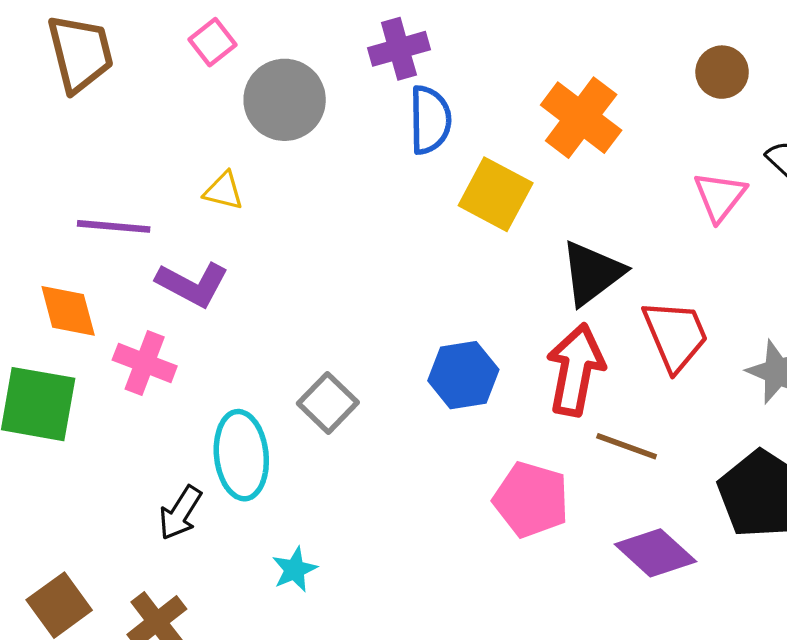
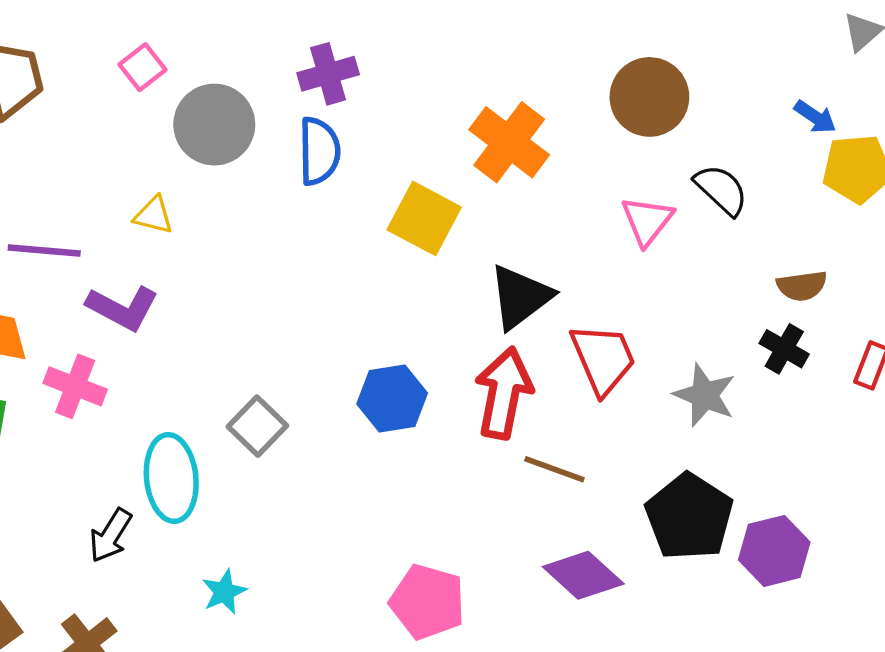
brown circle: (722, 72) -> (649, 97), size x1.5
blue semicircle: (430, 120) -> (319, 151), moved
pink pentagon: (531, 500) -> (427, 602), moved

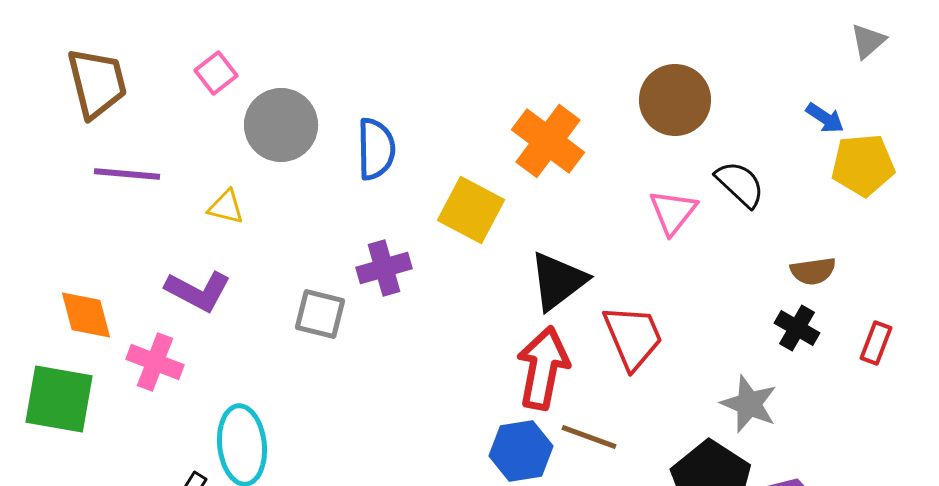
purple cross: (328, 74) -> (384, 268), moved
purple line: (44, 250) -> (127, 174), moved
gray star: (705, 395) -> (749, 404), moved
blue hexagon: (392, 398) -> (521, 451), moved
gray square: (257, 426) -> (320, 314), moved, turned -30

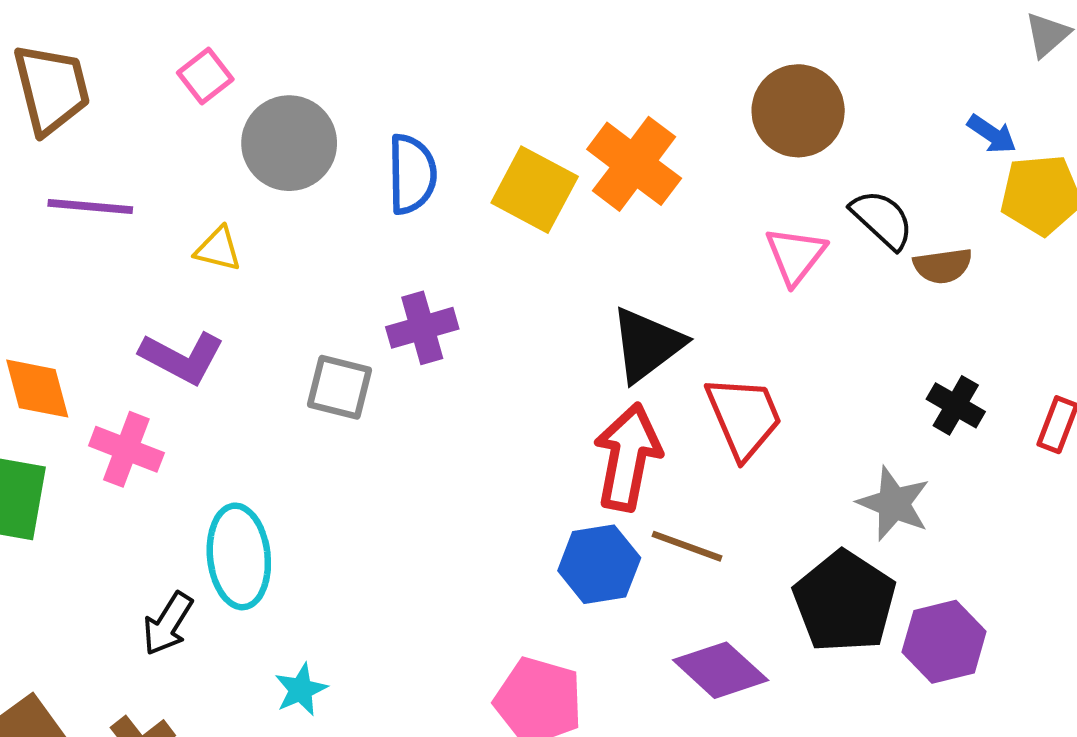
yellow square: (471, 210) -> (535, 190), moved
brown semicircle: (813, 271) -> (943, 266), moved

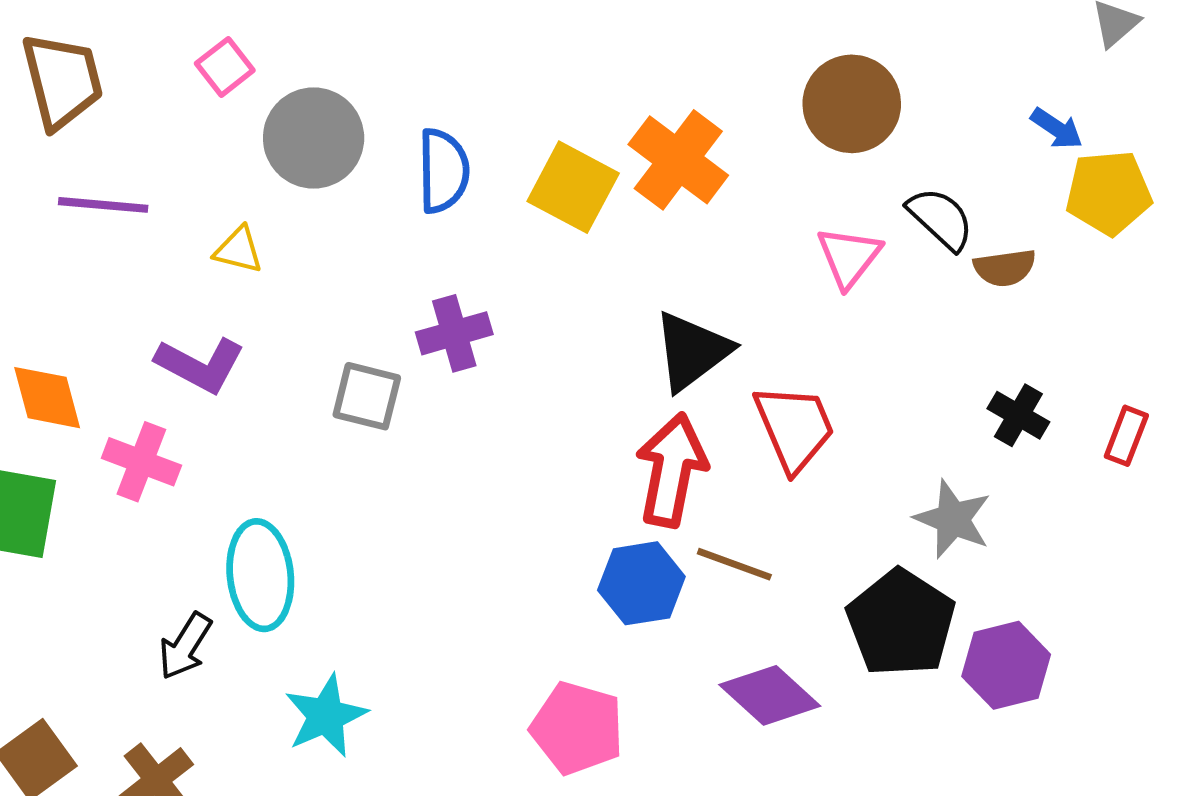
cyan star: (301, 690) -> (326, 716), size x1.5

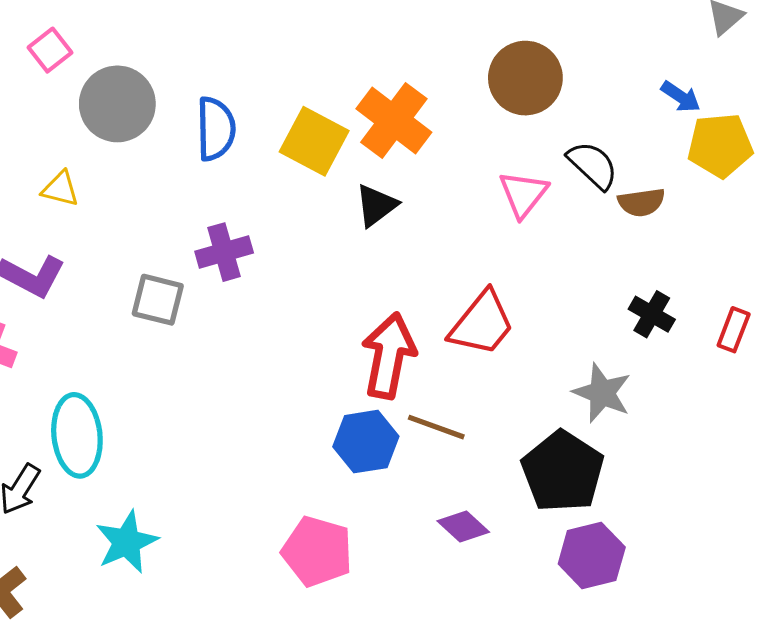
black triangle: (692, 351) -> (376, 205), moved, size x0.7
red trapezoid: (794, 428) -> (482, 324), turned 62
purple hexagon: (1006, 665) -> (592, 556), moved
purple diamond: (770, 695) -> (463, 527), size x0.7

